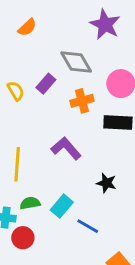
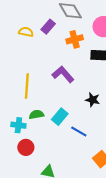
yellow semicircle: (16, 91) -> (26, 32), turned -48
red circle: (23, 238) -> (26, 147), moved

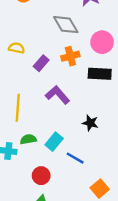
purple rectangle: (48, 27) -> (41, 63), moved
red circle: (26, 147) -> (41, 176), moved

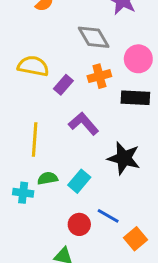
yellow semicircle: (17, 48) -> (33, 66), size x1.5
black star: (90, 123) -> (124, 158), size x1.6
blue line: (75, 158) -> (108, 216), moved
red circle: (41, 176) -> (79, 224), moved

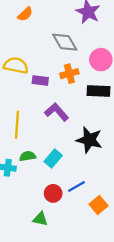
purple rectangle: (63, 85) -> (40, 81), turned 56
blue line: (108, 216) -> (76, 186), turned -60

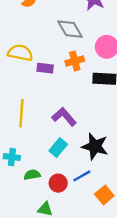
purple L-shape: (57, 112) -> (64, 117), moved
black star: (89, 140) -> (95, 146), moved
green semicircle: (28, 156) -> (32, 175), moved

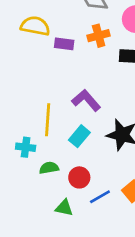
yellow line: (21, 113) -> (48, 120), moved
blue line: (82, 176) -> (100, 197), moved

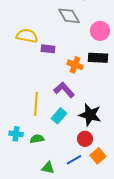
orange cross: (99, 36) -> (75, 65), moved, turned 35
cyan cross: (26, 147) -> (16, 134), moved
red circle: (79, 177) -> (85, 139), moved

